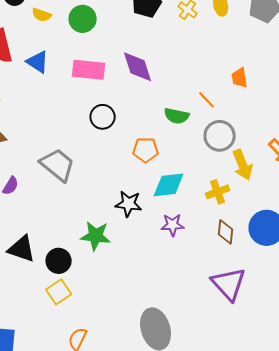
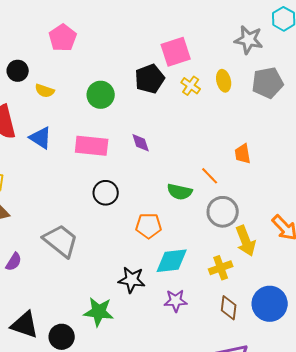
green circle: (83, 19) -> (101, 95), moved
purple diamond: (138, 67) -> (141, 143), size x0.6

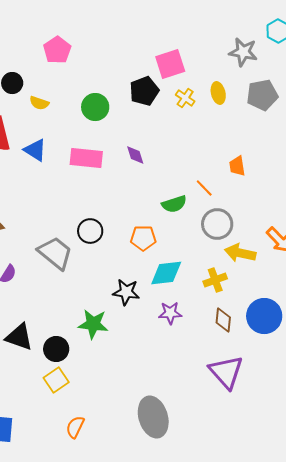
green semicircle: (180, 192) -> (174, 204), turned -30
black circle: (106, 193) -> (90, 231), moved
yellow arrow: (246, 241) -> (240, 253), turned 124

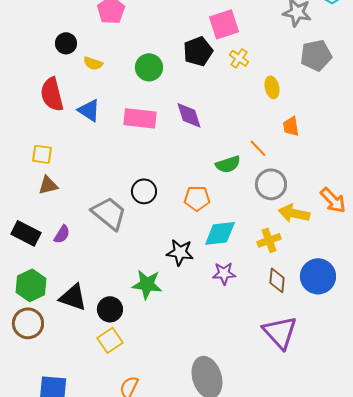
yellow ellipse: (218, 93) -> (272, 87), moved
purple diamond: (135, 155) -> (189, 115), size x1.4

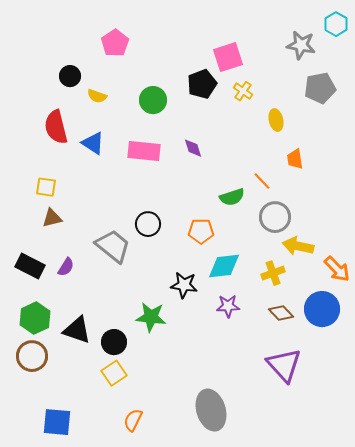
purple diamond: (189, 115) -> (193, 148), size x0.7
orange arrow: (333, 200) -> (337, 269), moved
brown diamond: (277, 280) -> (281, 313), turned -50

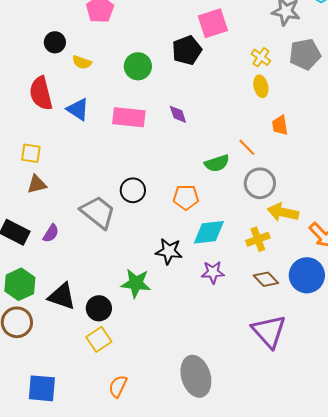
yellow cross: (243, 91) -> (261, 57), moved

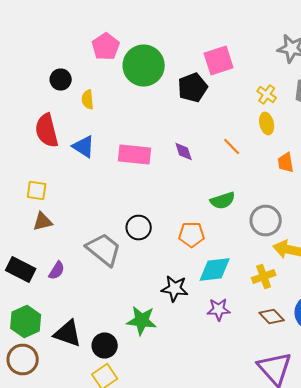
yellow semicircle: (82, 62) -> (88, 100), turned 66
green circle: (138, 66) -> (144, 66), moved, size x1.5
orange line: (247, 147) -> (232, 146), moved

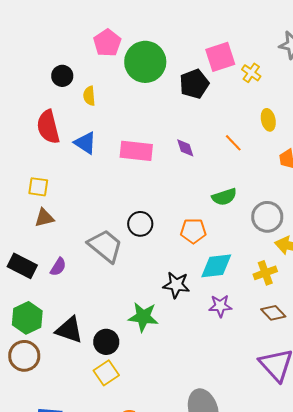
yellow cross: (267, 94) -> (251, 73), moved

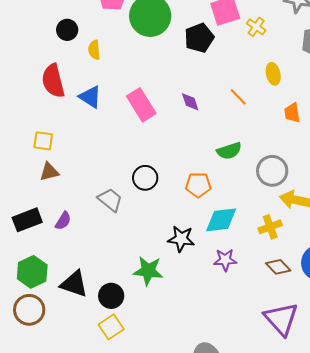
pink rectangle: (136, 151) -> (141, 105), turned 52
gray trapezoid: (105, 246) -> (110, 200), size x0.7
black rectangle: (22, 266) -> (27, 220), turned -48

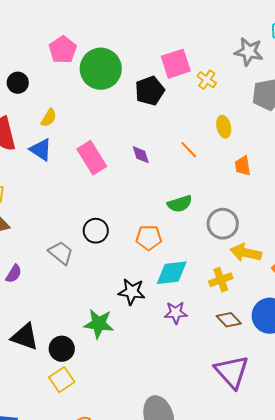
yellow semicircle: (94, 50) -> (49, 118), moved, turned -144

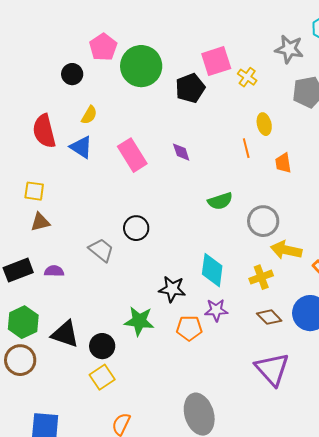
black circle: (18, 83) -> (72, 74), moved
orange line: (189, 150) -> (246, 148), moved, turned 30
orange pentagon: (149, 238) -> (189, 328), moved
cyan diamond: (172, 273) -> (212, 270), turned -76
purple semicircle: (14, 274) -> (54, 271), turned -120

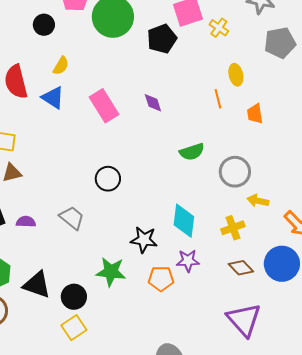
gray trapezoid: (101, 250) -> (72, 218), moved
yellow arrow: (286, 250) -> (258, 201), size x0.7

